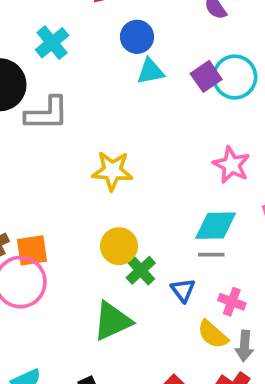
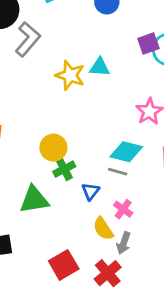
cyan triangle: (150, 71) -> (100, 67), moved
gray L-shape: (47, 114) -> (28, 39), turned -64
yellow star: (112, 171) -> (70, 75), moved

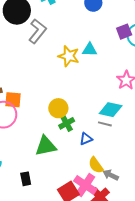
blue triangle: (91, 191) -> (86, 139), turned 32
pink cross: (123, 209) -> (85, 185), moved, size x1.6
gray arrow: (124, 243) -> (111, 175), turned 98

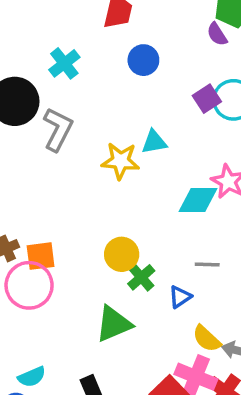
cyan diamond: (111, 110) -> (198, 200), moved

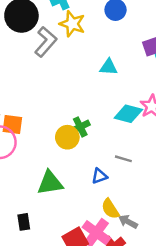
yellow star: (120, 161) -> (72, 24), moved
green cross: (141, 277) -> (80, 127), moved

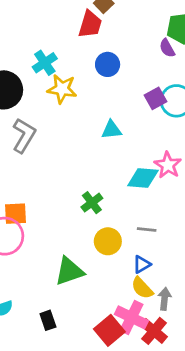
gray L-shape: (46, 42) -> (24, 136), moved
yellow circle: (67, 137) -> (108, 241), moved
blue triangle: (99, 176) -> (142, 264), moved
gray arrow: (128, 222) -> (165, 299), turned 78

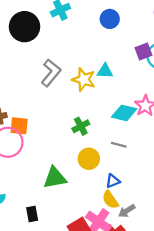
yellow star: (62, 89) -> (84, 79), moved
gray L-shape: (24, 136) -> (51, 73), moved
gray line: (147, 229) -> (119, 145), moved
gray arrow: (165, 299) -> (127, 211), turned -138

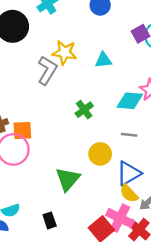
yellow star: (84, 79) -> (65, 52), moved
green cross: (81, 126) -> (84, 110), moved
green triangle: (55, 178) -> (68, 179), turned -30
blue triangle: (113, 181) -> (129, 173), size x1.6

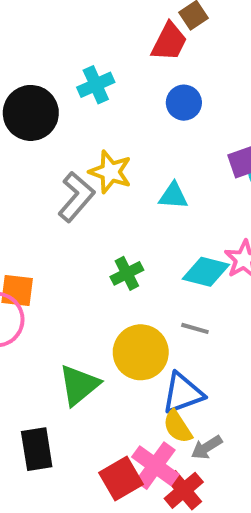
yellow circle: (100, 154) -> (141, 352), size x1.4
black rectangle: (50, 220) -> (37, 449), size x1.5

